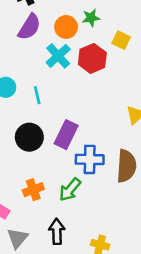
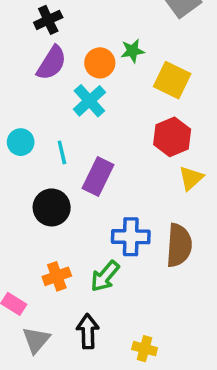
yellow square: (121, 40) -> (172, 80), size x1.5
red hexagon: (92, 58) -> (172, 137), moved
purple rectangle: (66, 135) -> (98, 176), moved

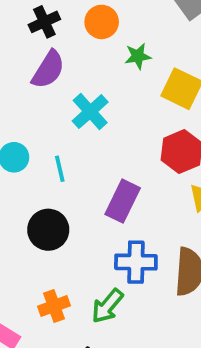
orange circle: (100, 63) -> (102, 22), moved
purple rectangle: (98, 176) -> (123, 201), moved

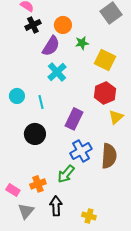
purple semicircle: (48, 70) -> (51, 46), moved
blue cross: (136, 262) -> (81, 151), turned -30
orange cross: (54, 306) -> (38, 184), moved

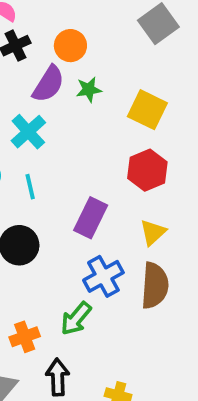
green star: (82, 43) -> (89, 90), moved
cyan cross: (57, 72) -> (28, 132), moved
yellow triangle: (116, 117) -> (153, 232), moved

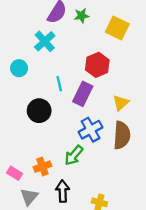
red hexagon: (147, 170) -> (97, 65), moved
cyan line: (30, 187) -> (59, 84), moved

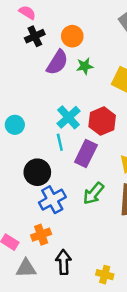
cyan cross: (45, 41) -> (69, 117), moved
blue cross: (91, 130) -> (52, 200), moved
green arrow: (74, 155) -> (93, 193), moved
gray triangle: (29, 197) -> (26, 268), turned 48

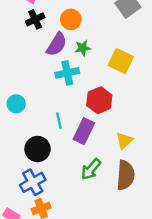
cyan cross: (69, 117) -> (67, 73), moved, turned 30
blue cross: (52, 200) -> (33, 182), moved

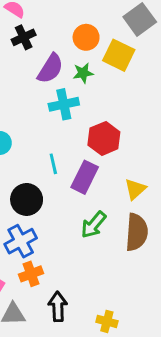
orange circle: (71, 19) -> (86, 37), moved
yellow square: (121, 61) -> (119, 55), moved

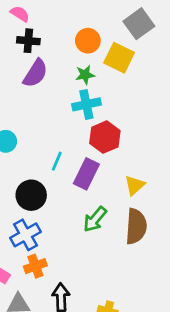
black cross: (24, 37) -> (28, 41), turned 30
purple semicircle: (50, 69) -> (35, 73), moved
cyan cross: (64, 104) -> (86, 104), moved
cyan line: (53, 164) -> (57, 161), turned 36

